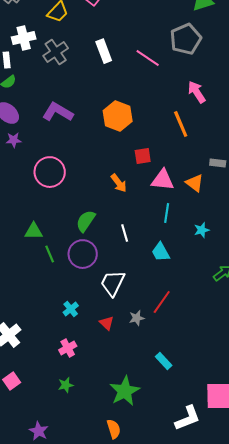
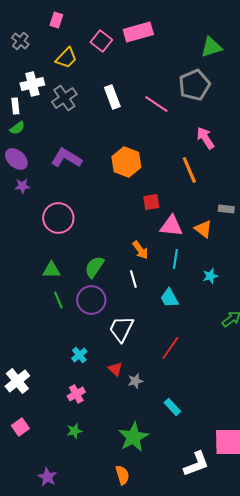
orange arrow: (119, 183) -> (140, 250), moved
green triangle: (34, 231) -> (51, 270), moved
gray star: (137, 318) -> (135, 381), moved

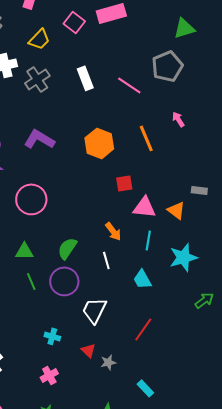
pink arrow: (205, 138) -> (178, 119), size x0.7
orange line: (189, 170) -> (146, 138), moved
cyan star: (210, 276) -> (183, 257), size x1.8
cyan cross: (79, 355) -> (52, 336), turned -35

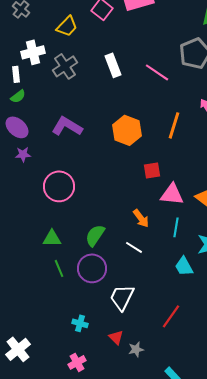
orange line: (146, 138) -> (174, 125), turned 40
white line: (106, 260) -> (134, 247), turned -42
cyan trapezoid: (142, 279) -> (184, 266), moved

